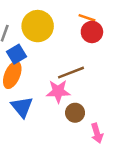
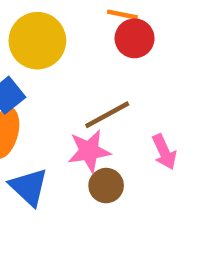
brown circle: (75, 113) -> (106, 186), moved
pink arrow: (97, 133) -> (164, 152), moved

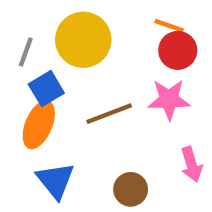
brown line: (107, 115) -> (109, 114), moved
pink star: (89, 151) -> (169, 99), moved

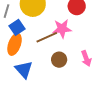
pink star: (169, 99) -> (62, 29), moved
brown circle: (131, 189) -> (59, 60), moved

